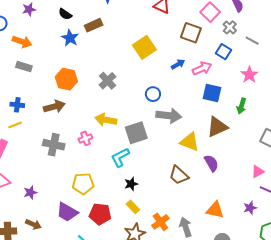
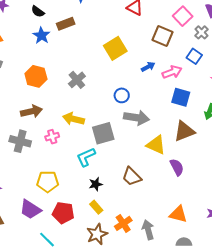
brown arrow: (54, 107) -> (32, 111), moved
brown trapezoid: (179, 175) -> (132, 177), moved

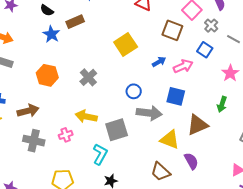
blue square: (181, 97) -> (176, 96), moved
brown arrow: (32, 111) -> (28, 111), moved
cyan L-shape: (86, 157) -> (100, 154), turned 145
brown trapezoid: (132, 177) -> (160, 172), moved

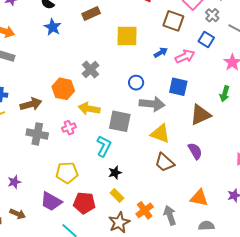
brown rectangle: (75, 22) -> (91, 13), moved
yellow square: (126, 45) -> (127, 36), turned 35
orange hexagon: (47, 75) -> (63, 89), moved
gray square: (117, 130) -> (120, 121), turned 30
yellow triangle: (170, 140) -> (160, 134), moved

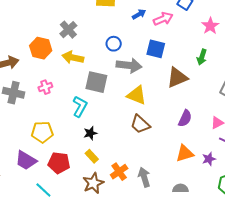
yellow arrow: (89, 109) -> (73, 58), moved
purple semicircle: (195, 151) -> (185, 118), moved, turned 54
orange triangle: (199, 198) -> (185, 153), moved, turned -30

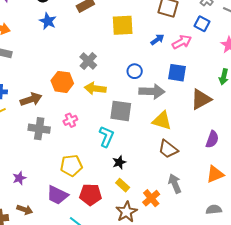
gray arrow: (144, 177) -> (175, 184), moved

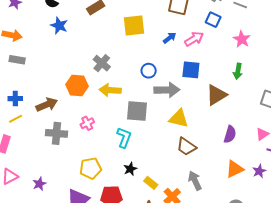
black star: (119, 162) -> (130, 169), moved
yellow rectangle: (123, 185) -> (151, 183), moved

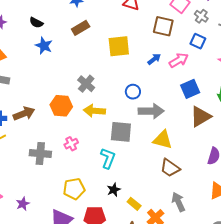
blue square: (191, 70) -> (190, 89), moved, turned -30
brown arrow: (47, 105) -> (24, 114), moved

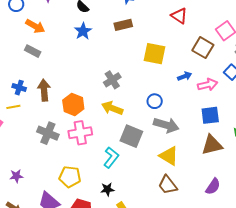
orange hexagon: (61, 106) -> (73, 104), moved
brown arrow: (24, 114) -> (44, 90), turned -90
pink cross: (71, 144) -> (80, 133), size x1.6

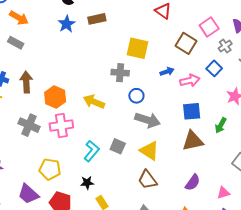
brown rectangle: (123, 25) -> (97, 19), moved
gray cross: (112, 80) -> (120, 73), moved, turned 36
gray square: (131, 136) -> (118, 146), moved, size x0.7

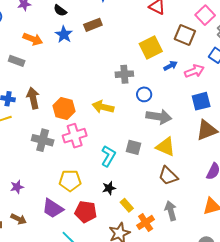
orange arrow: (19, 18) -> (33, 39), moved
yellow square: (137, 48) -> (151, 48), moved, turned -30

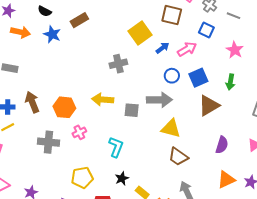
orange arrow: (33, 39) -> (21, 32), moved
blue circle: (144, 94) -> (172, 76), moved
pink cross: (75, 136) -> (79, 132), size x0.6
gray square: (133, 147) -> (132, 110), moved

